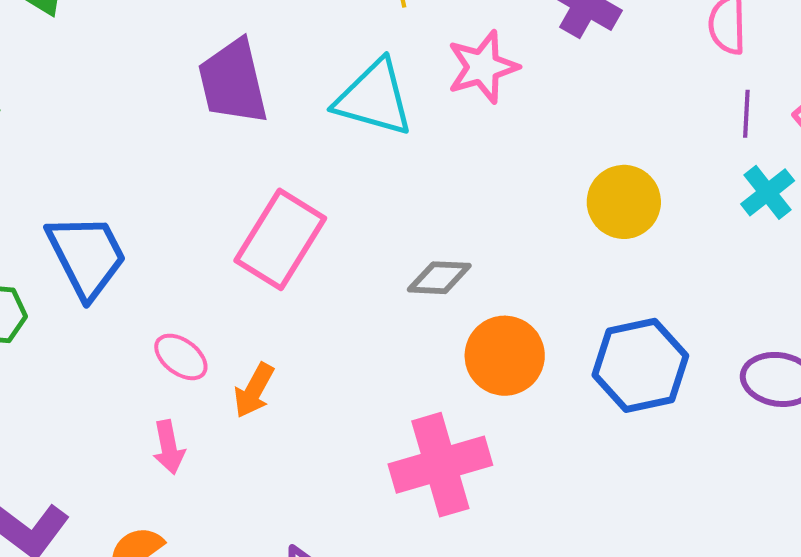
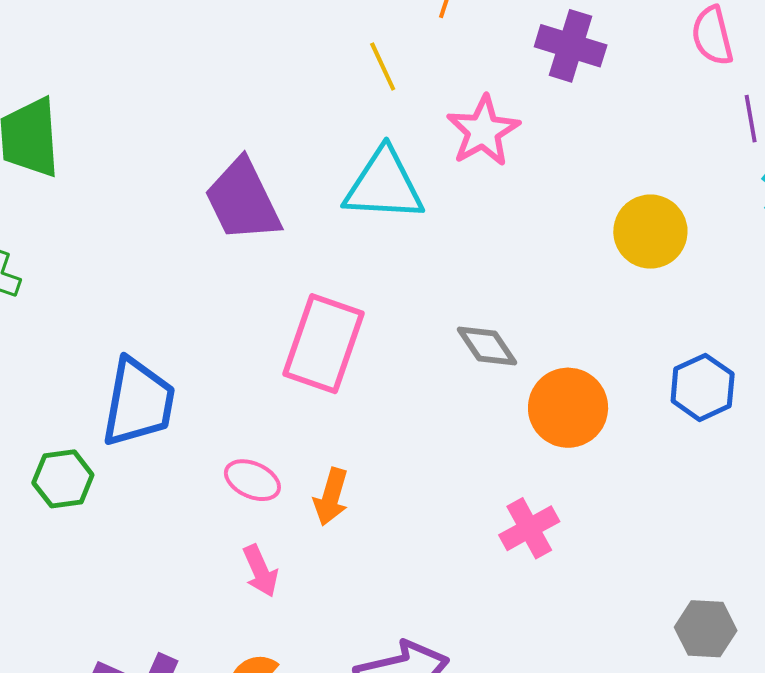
blue trapezoid: (87, 256) -> (138, 402), turned 50
gray diamond: (439, 278) -> (487, 346), turned 66
blue hexagon: (640, 365) -> (703, 387), size x0.7
pink cross: (440, 465) -> (529, 528), size x0.6

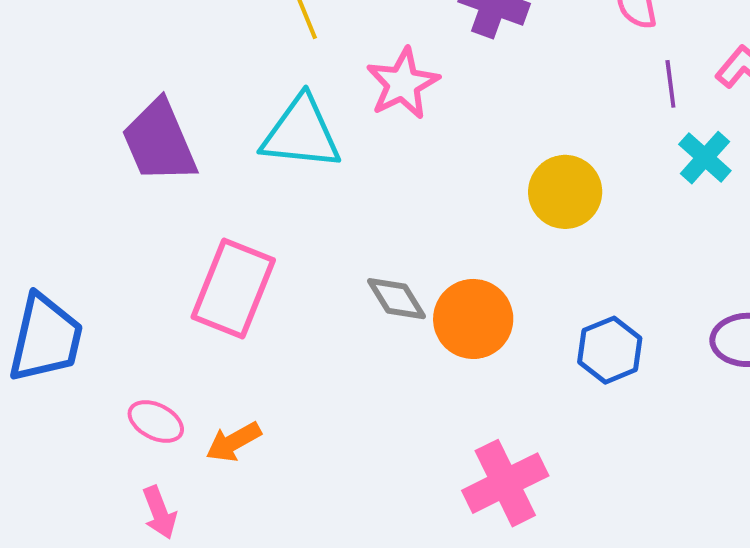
orange circle: (568, 408) -> (473, 319), moved
orange arrow: (331, 497) -> (234, 442), turned 42
pink cross: (529, 528) -> (505, 483), moved, size x1.4

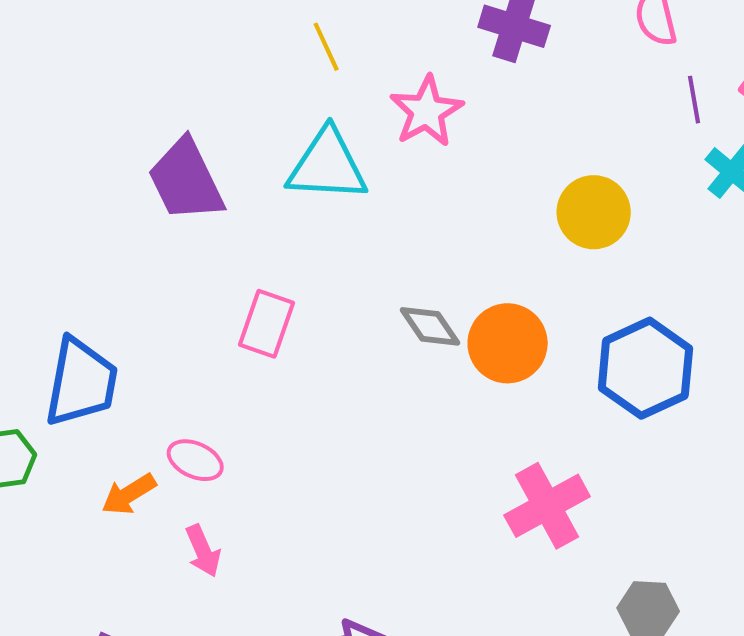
pink rectangle: (233, 288) -> (267, 324), size x0.7
blue hexagon: (610, 350) -> (645, 368), size x1.5
orange arrow: (234, 442) -> (129, 494), moved

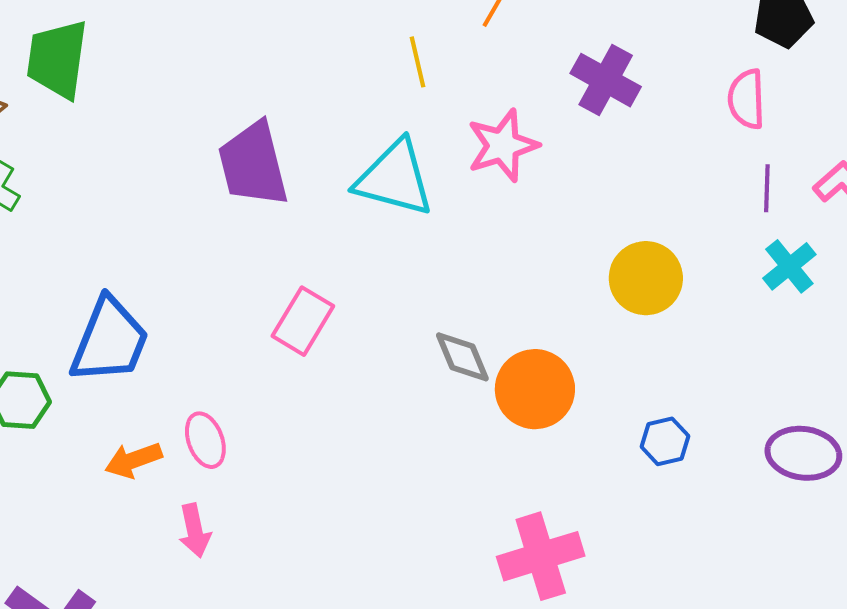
blue hexagon: (645, 368) -> (665, 441), size x0.5
pink ellipse: (195, 460) -> (205, 440), turned 34

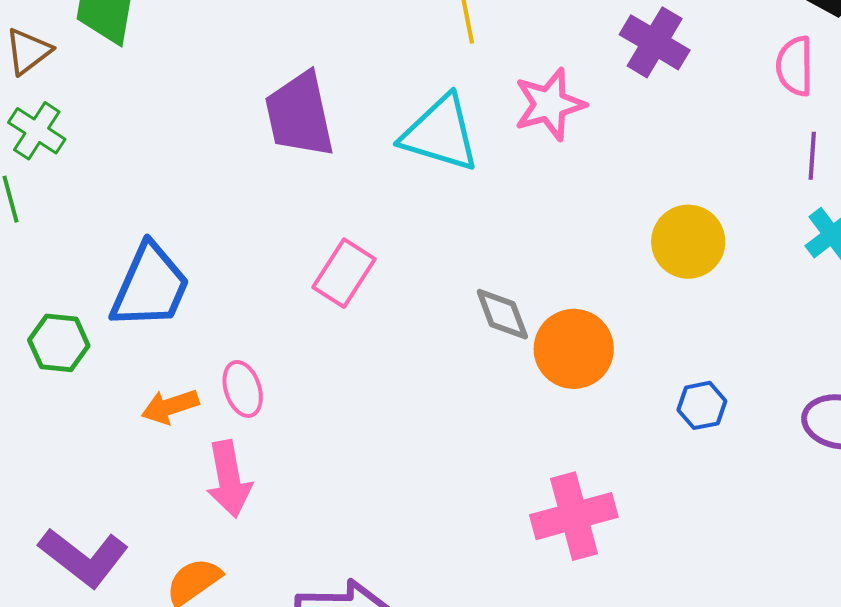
pink arrow: (195, 531) -> (229, 479), size x1.4

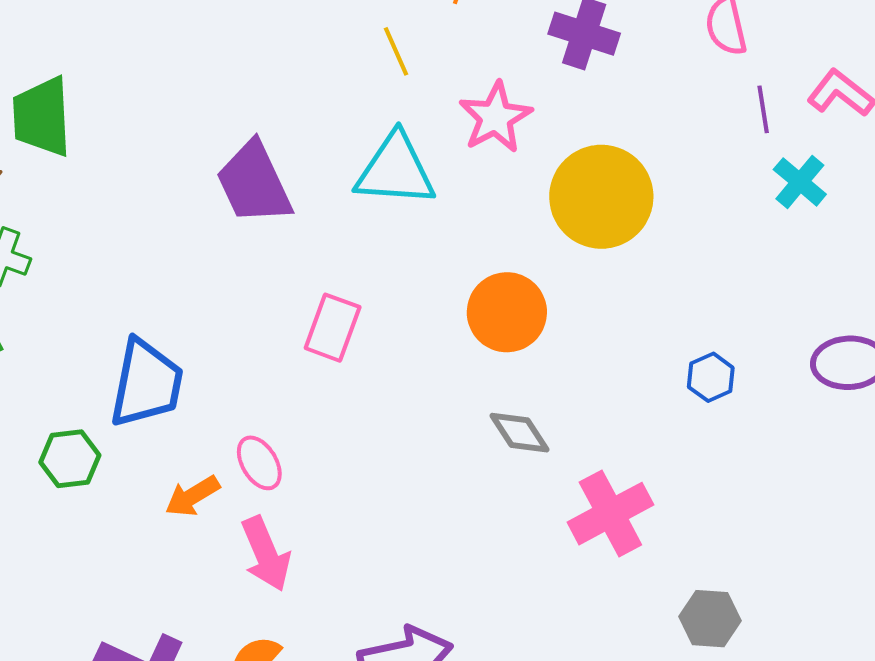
yellow circle: (688, 242) -> (601, 197), moved, size x1.4
gray diamond: (502, 314) -> (520, 433), moved
orange circle: (574, 349) -> (507, 312), moved

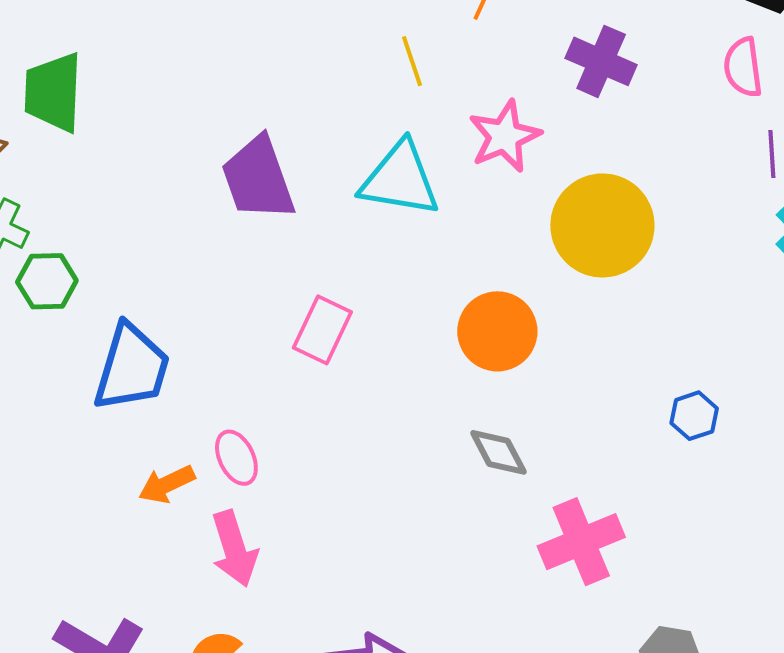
green hexagon: (70, 459) -> (47, 281), moved

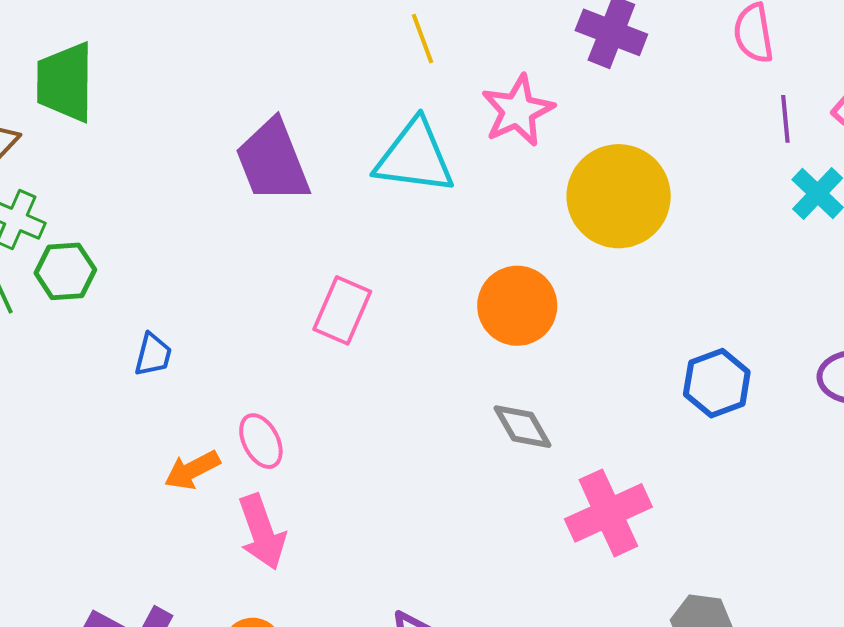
blue trapezoid: (132, 368) -> (153, 355), size x0.5
blue hexagon: (694, 416) -> (717, 383), size x1.4

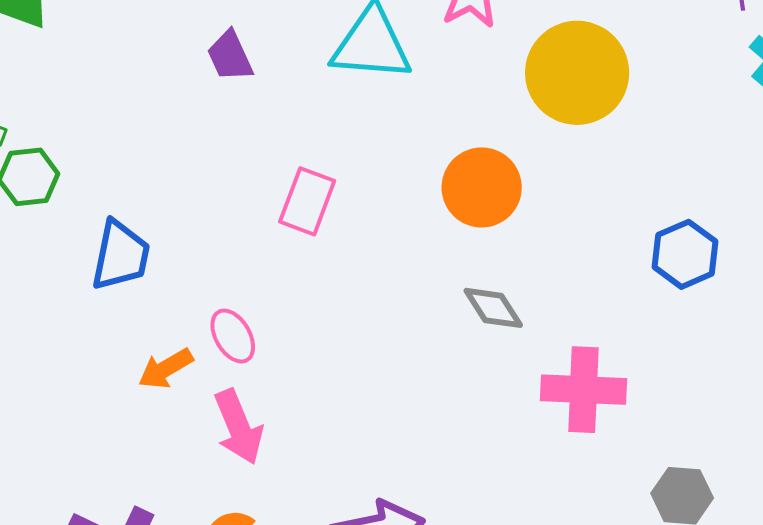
purple trapezoid: (273, 161) -> (230, 56), size x0.6
blue trapezoid: (153, 355) -> (120, 255), size x1.6
pink cross: (608, 513) -> (583, 390), turned 30

